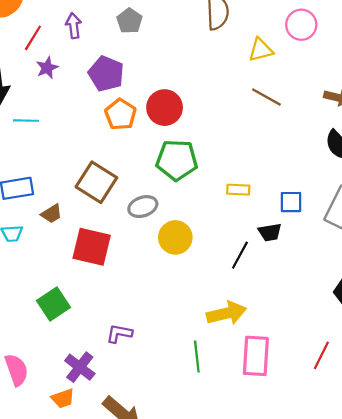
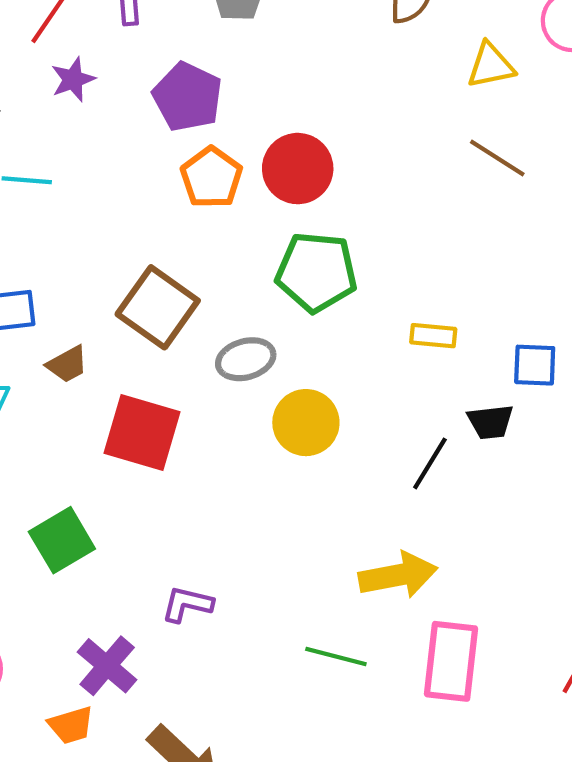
green line: (197, 356) -> (336, 657), turned -72

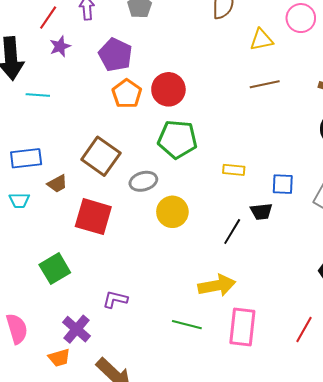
brown line: (497, 158) -> (265, 84), turned -44

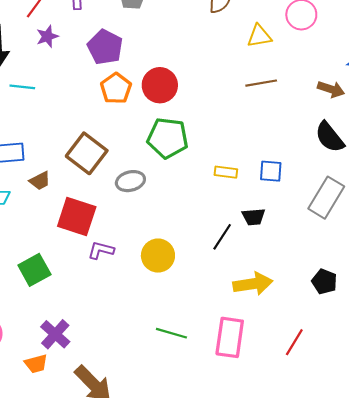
blue square: (283, 184) -> (271, 171), moved
yellow circle: (172, 212) -> (158, 256), moved
yellow arrow: (217, 285) -> (253, 284), moved
purple L-shape: (115, 299) -> (101, 250), moved

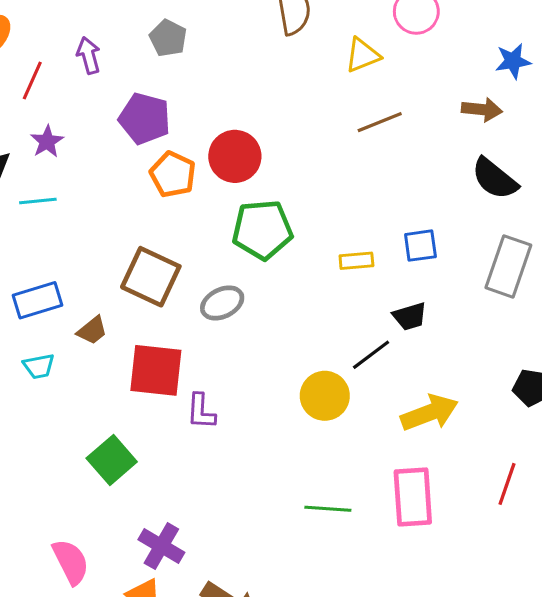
purple star: (47, 36) -> (47, 141), moved
black line: (222, 237) -> (371, 355), turned 32
purple L-shape: (101, 250) -> (201, 411), turned -90
yellow circle: (158, 256) -> (325, 396), moved

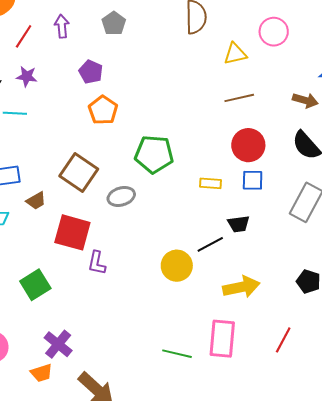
purple pentagon: (145, 118) -> (91, 72), size x0.7
purple star: (47, 141) -> (27, 76), turned 30
red circle: (235, 156) -> (248, 145), moved
green line: (328, 509) -> (177, 354), moved

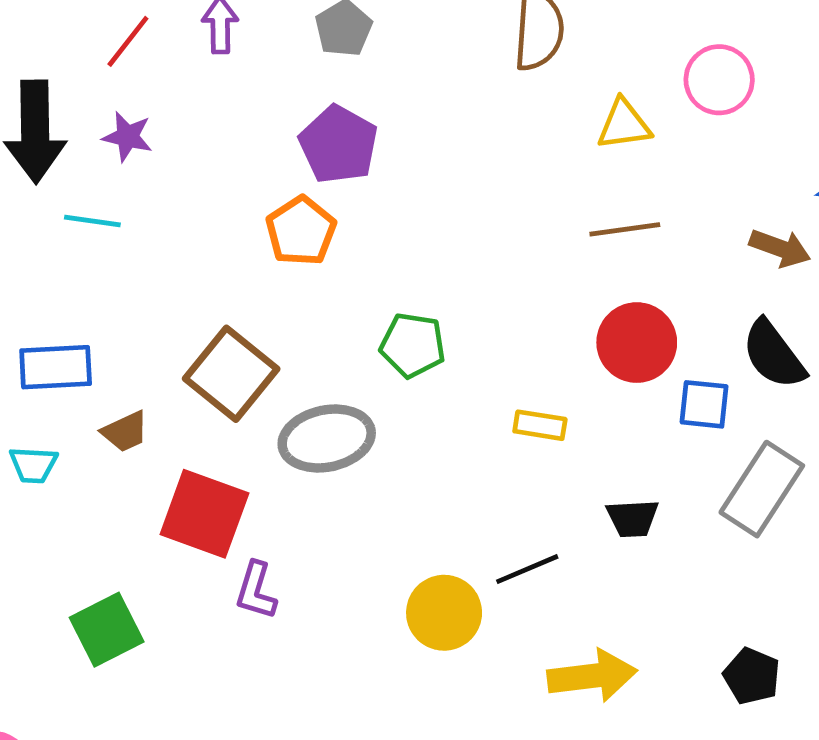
purple pentagon: (91, 72) -> (339, 145), moved, size x1.4
green pentagon: (154, 154) -> (413, 345), size x0.7
blue square: (253, 180) -> (704, 404), moved
gray ellipse: (121, 196) -> (327, 439), size x1.4
black trapezoid: (239, 224) -> (633, 518), moved

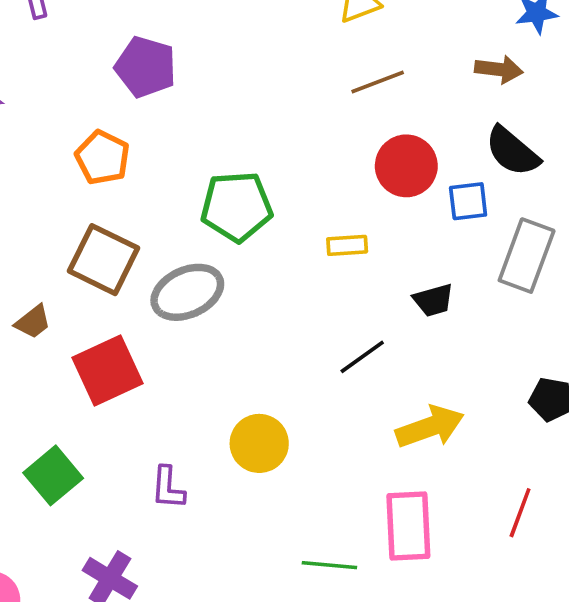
orange pentagon: (301, 231) -> (103, 158), moved
green pentagon: (413, 345) -> (237, 207), size x1.4
red square: (204, 514) -> (107, 371), turned -32
purple L-shape: (256, 591) -> (168, 488), moved
yellow circle: (444, 613) -> (259, 443), moved

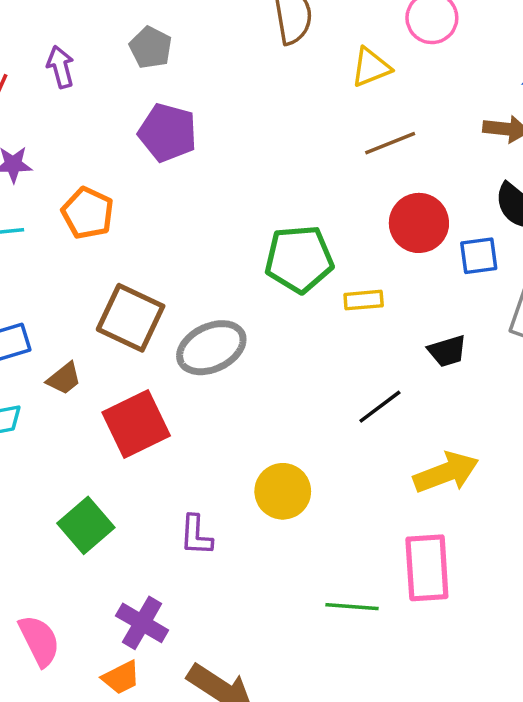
orange pentagon: (103, 158) -> (88, 213), moved
green pentagon: (237, 207) -> (299, 259), moved

